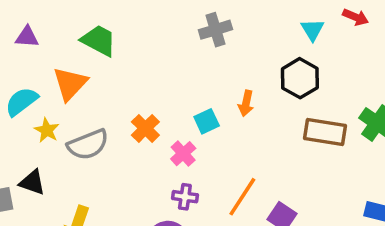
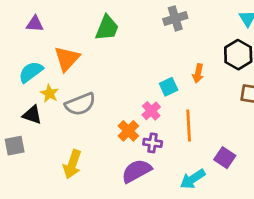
green trapezoid: (99, 40) -> (107, 28), moved, turned 84
orange cross: (145, 128) -> (128, 131), moved
black triangle: (32, 182) -> (32, 115), moved
orange line: (242, 197) -> (189, 126), moved, turned -36

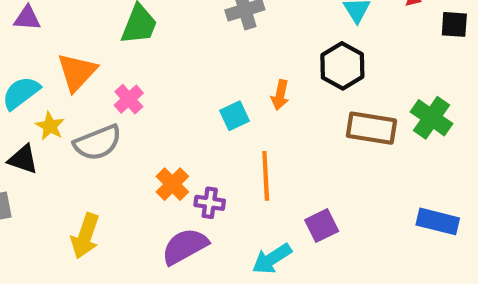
pink cross: (151, 111) -> (129, 99), moved
purple square: (225, 158) -> (322, 226), turned 30

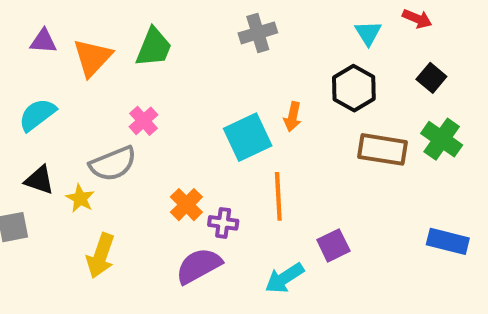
black square: (454, 24) -> (431, 78), moved, turned 36
orange triangle: (77, 72) -> (92, 57), moved
cyan square: (235, 116) -> (248, 137), size x1.6
yellow star: (50, 126) -> (80, 198), moved

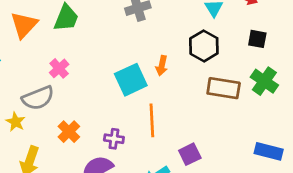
black square: (431, 78) -> (257, 39), turned -30
orange cross: (186, 205) -> (69, 132), moved

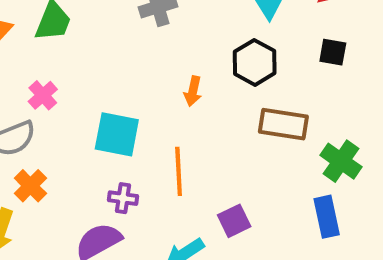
cyan square: (131, 80) -> (117, 134), moved, turned 36
green cross: (264, 81) -> (341, 161), moved
orange cross: (69, 132) -> (30, 186), moved
blue rectangle: (269, 151) -> (327, 217), moved, turned 64

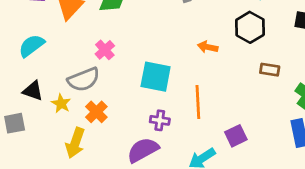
orange arrow: (193, 91) -> (208, 47), turned 90
brown rectangle: (283, 124) -> (270, 70), size x0.6

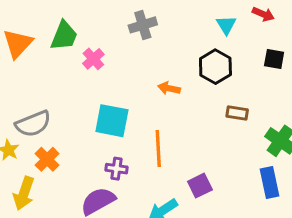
pink cross: (105, 50) -> (93, 59), moved

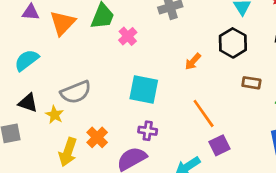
orange arrow: (169, 88) -> (193, 62), turned -60
orange line: (158, 149) -> (204, 113), moved, turned -32
orange cross: (47, 159) -> (97, 137), moved

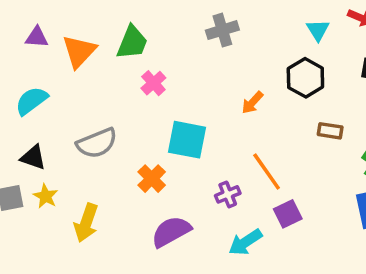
pink cross: (128, 36) -> (153, 83), moved
yellow star: (55, 115) -> (46, 196), moved
purple cross: (148, 131) -> (228, 194), moved, turned -30
orange cross: (97, 137) -> (152, 179), moved

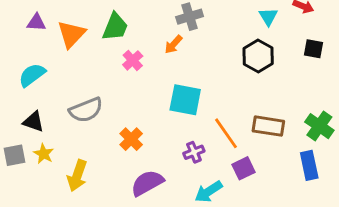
orange arrow: (252, 103) -> (173, 44), moved
brown rectangle: (330, 131) -> (268, 126), moved, size x1.5
cyan square: (187, 140) -> (185, 100), moved

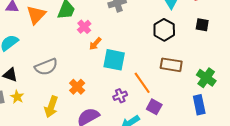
orange arrow: (173, 44) -> (95, 44), moved
pink cross: (133, 60) -> (84, 27), moved
brown rectangle: (268, 126) -> (171, 65), moved
purple square: (244, 168) -> (154, 107), turned -35
yellow arrow: (77, 176) -> (51, 107), moved

